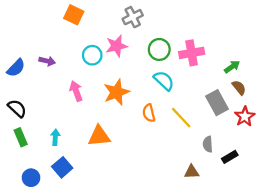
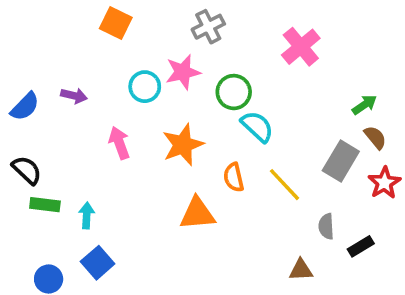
green circle: (159, 49) -> (234, 92), moved
pink cross: (192, 53) -> (301, 47), moved, turned -30
gray rectangle: (217, 103) -> (341, 161), turned 60
orange triangle: (99, 136) -> (197, 214), moved
green rectangle: (21, 137) -> (45, 205), moved, turned -60

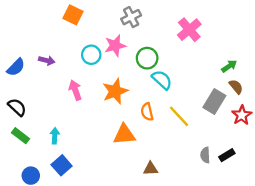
green rectangle: (45, 205) -> (21, 136), moved, turned 30
gray semicircle: (326, 226) -> (205, 155), moved
brown triangle: (301, 270) -> (151, 169), moved

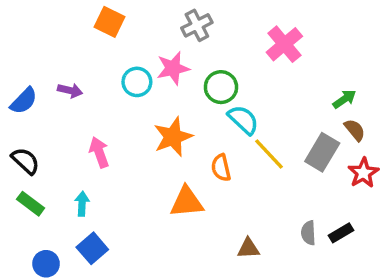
pink arrow: (75, 90) -> (99, 152), moved
yellow line: (179, 116) -> (269, 154), moved
brown triangle: (151, 169) -> (248, 248), moved

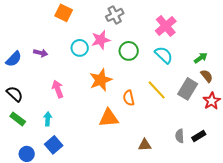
cyan semicircle: (243, 120) -> (164, 55), moved

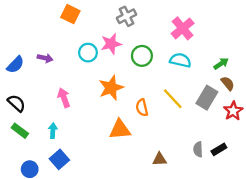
cyan semicircle: (164, 55) -> (180, 60), turned -30

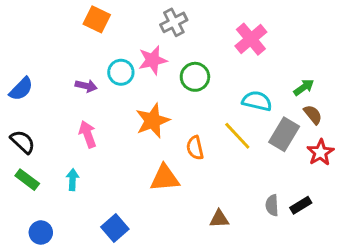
purple arrow: (45, 58) -> (86, 86), moved
cyan semicircle: (180, 60) -> (257, 101), moved
blue square: (59, 159) -> (115, 228), moved

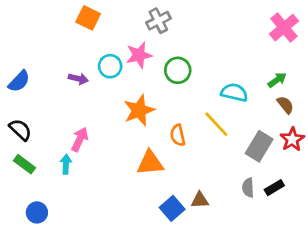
pink cross: (251, 39) -> (284, 28), moved
pink arrow: (88, 134) -> (80, 139), moved, turned 45
gray rectangle: (284, 134) -> (259, 146), moved
blue square: (115, 228) -> (172, 208), moved

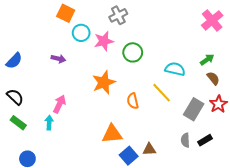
cyan circle: (110, 66) -> (81, 33), moved
orange triangle: (150, 163) -> (112, 134), moved

